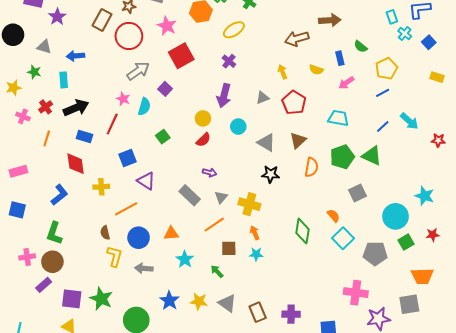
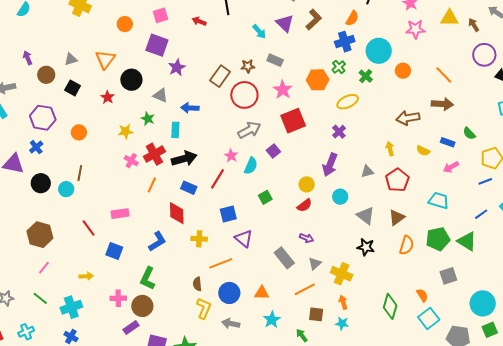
blue rectangle: (340, 58) -> (448, 142), turned -64
red cross: (46, 107) -> (154, 154), size x1.5

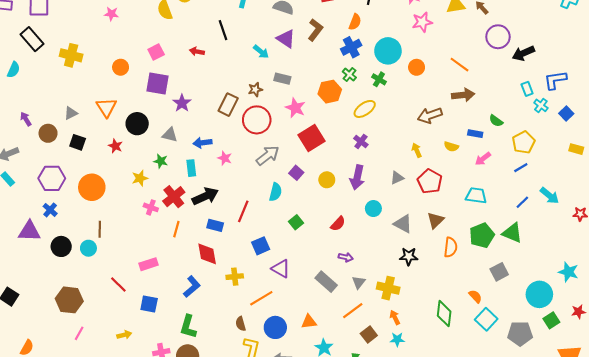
orange circle: (79, 132) -> (92, 187), size x1.6
pink star: (231, 156) -> (225, 158), moved
yellow circle: (307, 184) -> (327, 180), moved
brown square: (316, 314) -> (369, 335), turned -35

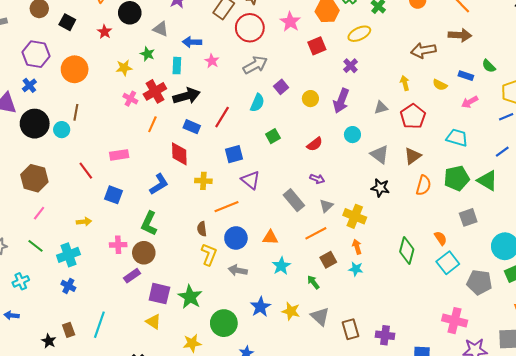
red square: (312, 138) -> (317, 46), moved, size x0.7
black circle: (61, 246) -> (35, 124), size x1.4

